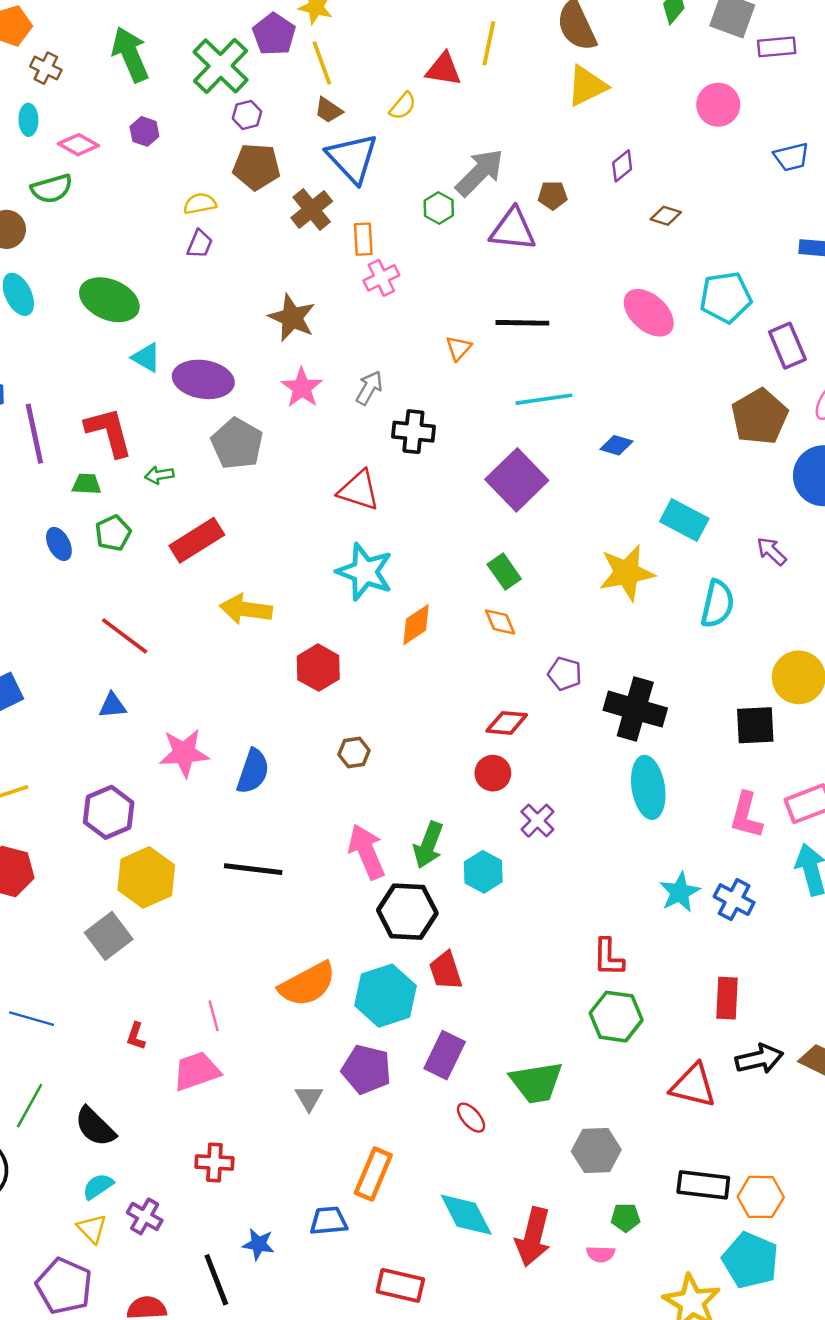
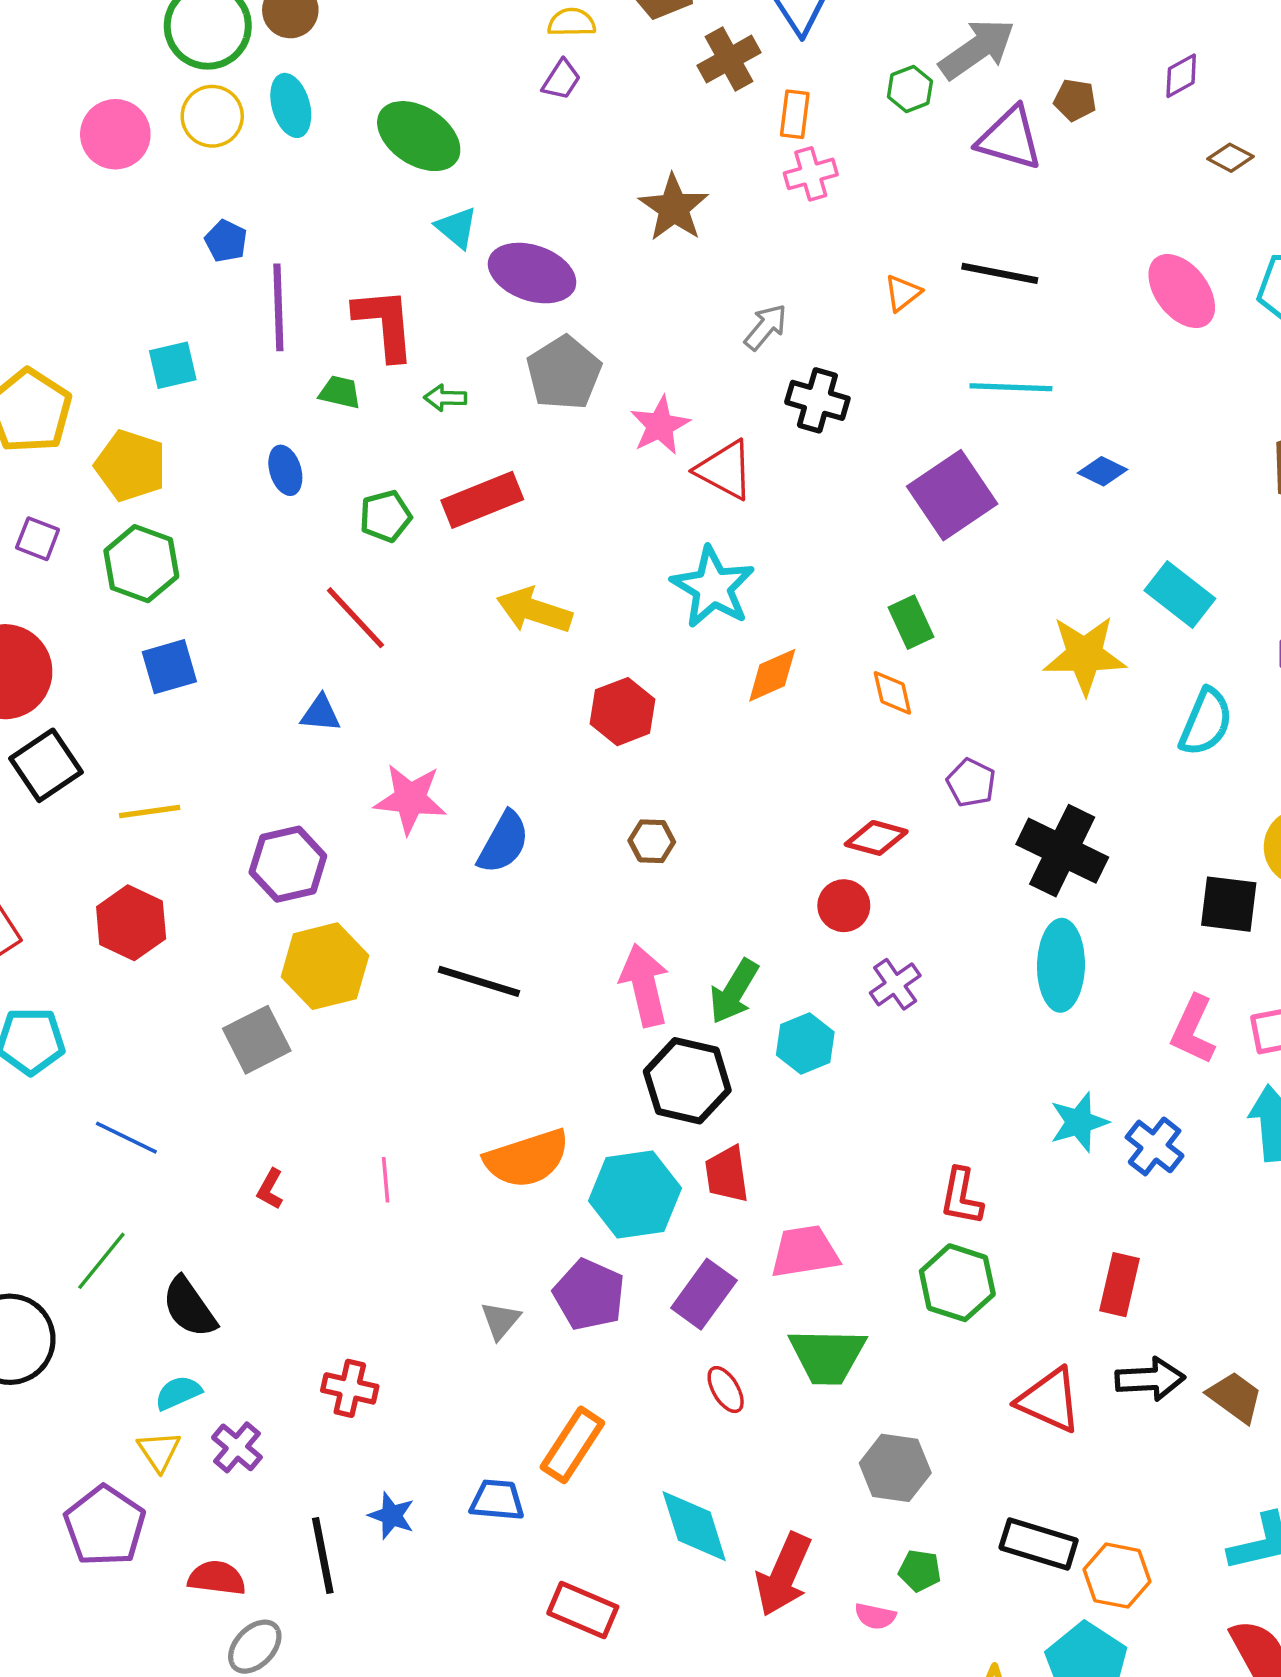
pink star: (302, 388) -> (660, 425), moved
green pentagon: (113, 533) -> (385, 516), moved
pink trapezoid: (197, 1071) -> (805, 1252), moved

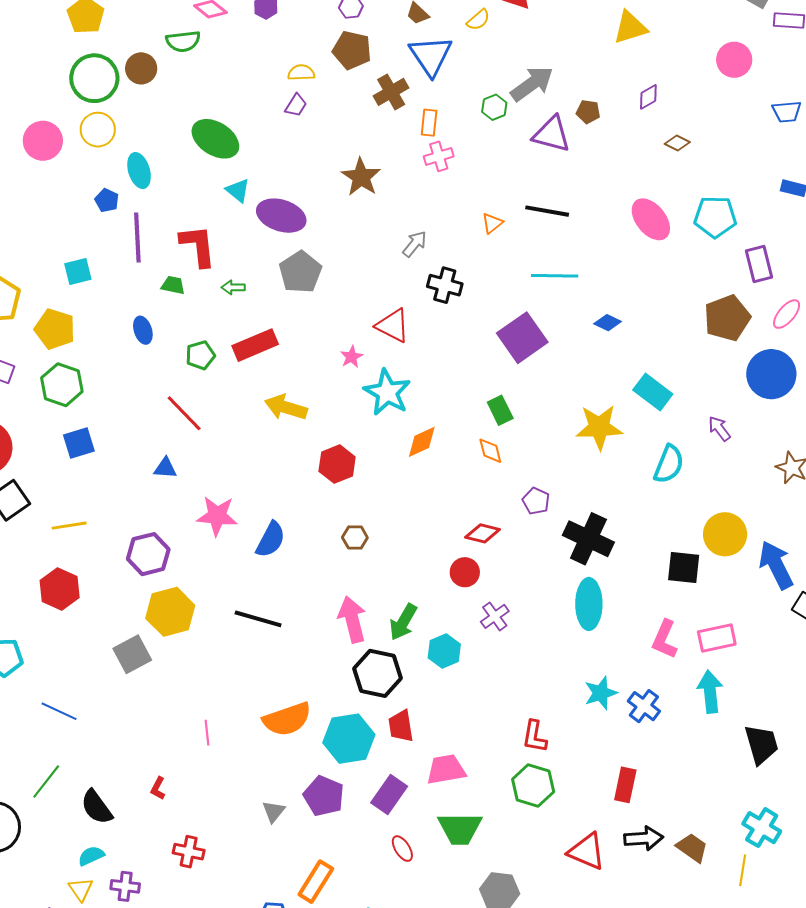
cyan ellipse: (291, 105) -> (139, 171), moved
pink star: (660, 425) -> (352, 357), moved, size x0.7
red L-shape: (270, 1189) -> (158, 788), moved
purple cross: (237, 1447) -> (125, 886), turned -32

